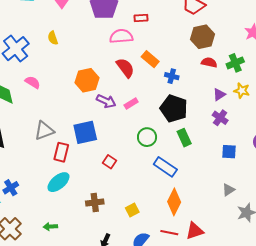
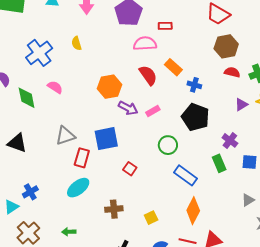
purple cross: (220, 118) -> (230, 140), moved
green rectangle: (184, 138) -> (219, 163), moved

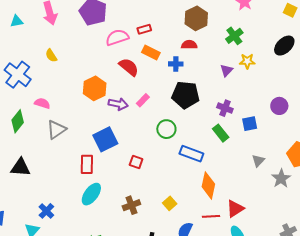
red rectangle: (165, 26) -> (144, 29), moved
red semicircle: (232, 72) -> (189, 45), moved
green diamond: (27, 98) -> (18, 121), turned 65
gray triangle: (65, 136) -> (56, 130), moved

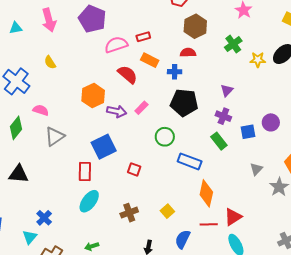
yellow star: (247, 61) -> (258, 60), moved
purple triangle: (226, 70) -> (227, 90), moved
purple circle: (279, 106) -> (271, 122), moved

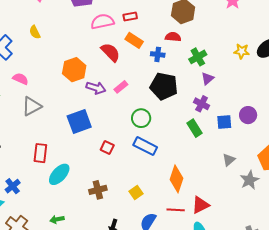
green cross: (233, 44) -> (198, 57), moved
blue rectangle: (190, 161) -> (145, 146), moved
red rectangle: (85, 171) -> (40, 153), moved

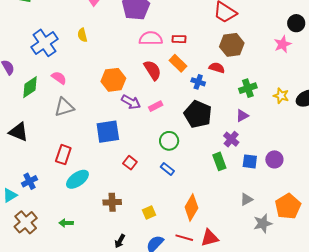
green cross: (198, 57) -> (248, 88), moved
blue rectangle: (145, 146) -> (167, 169), size x0.6

